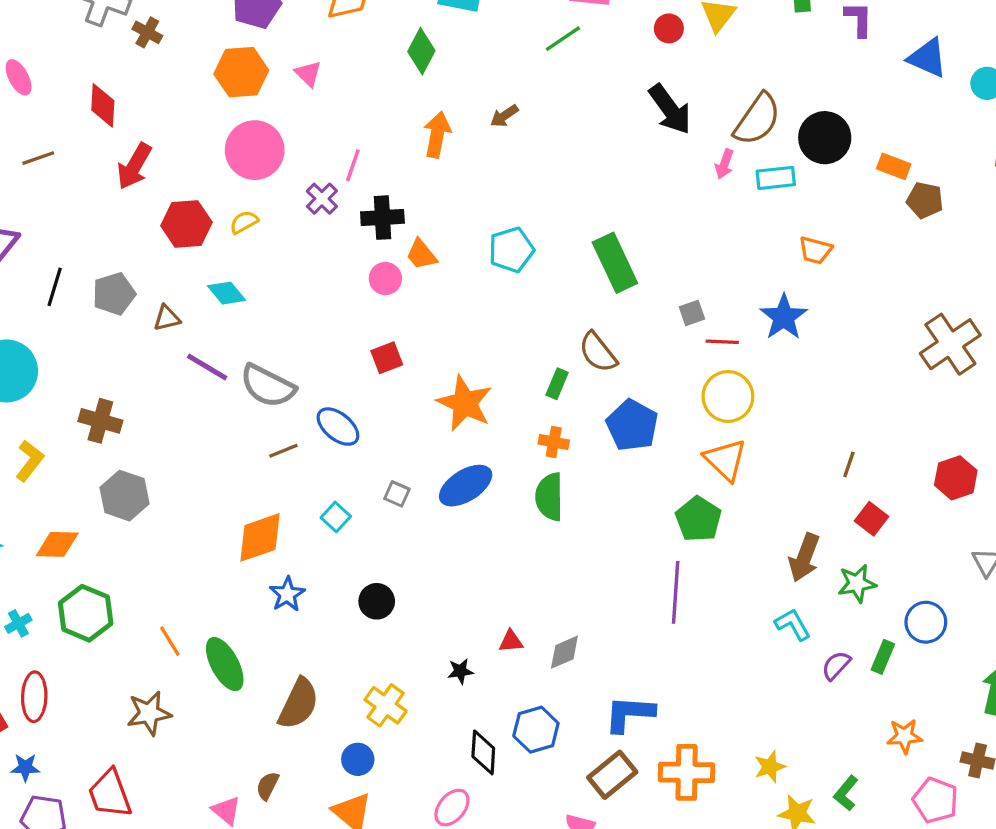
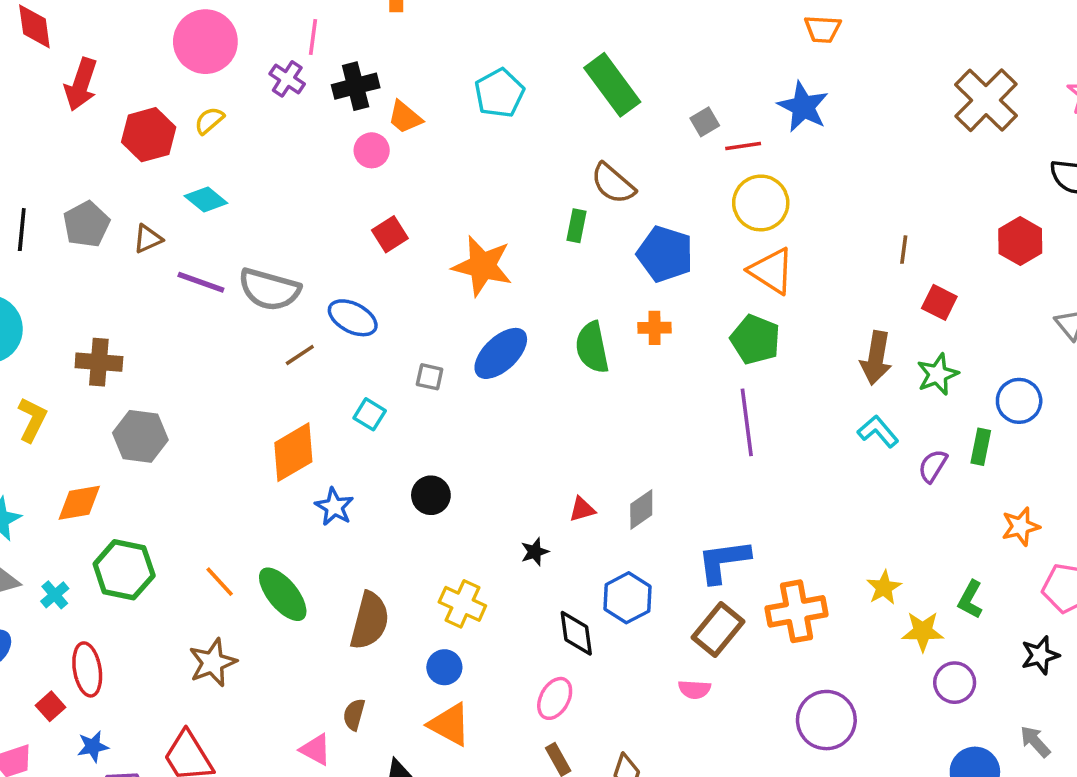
orange cross: (554, 442) -> (655, 328), moved

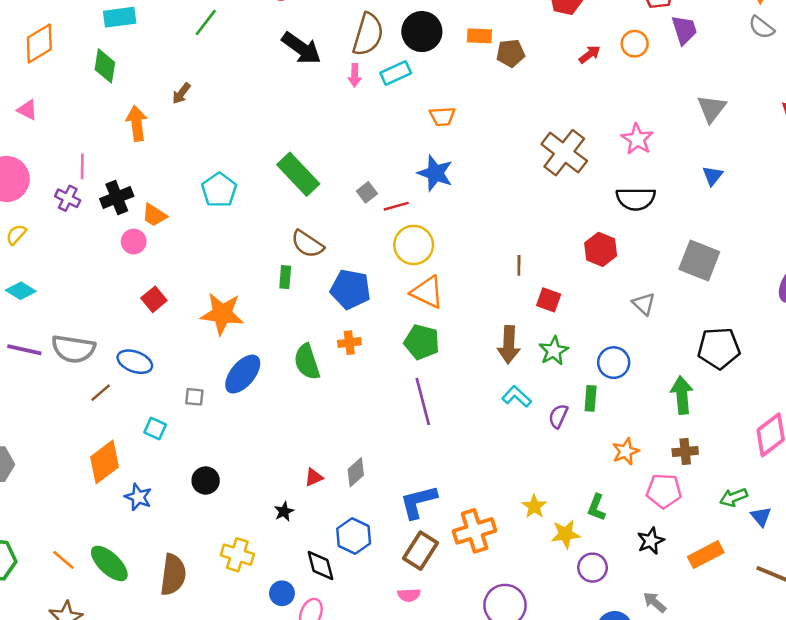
blue circle: (444, 667) -> (282, 593), moved

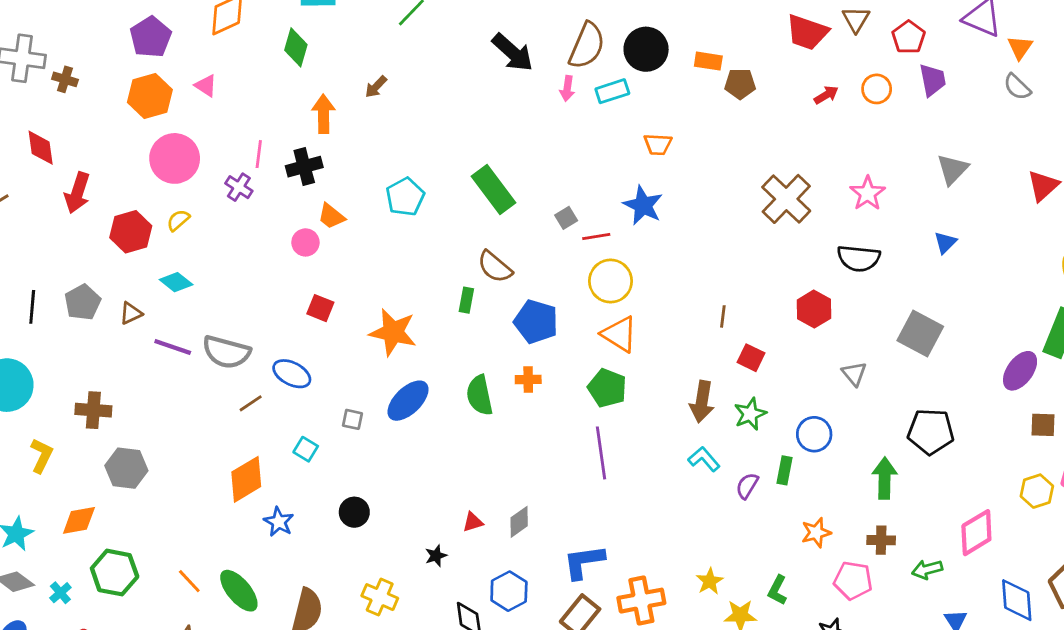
black cross: (117, 197) -> (304, 167), moved
red square: (154, 299) -> (320, 308), turned -35
green arrow: (733, 497) -> (927, 569), moved

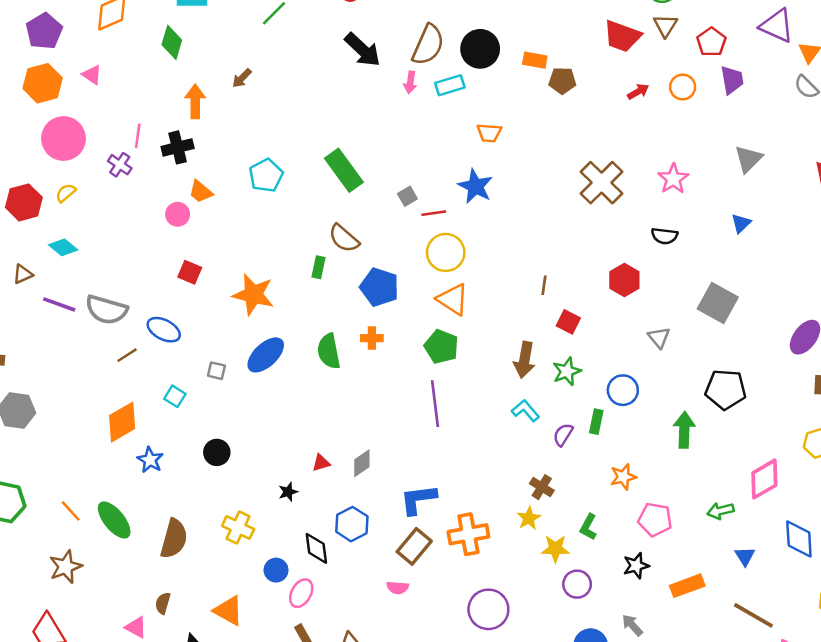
black semicircle: (859, 258) -> (664, 236), size x0.7
brown cross: (881, 540) -> (542, 487), moved, turned 30

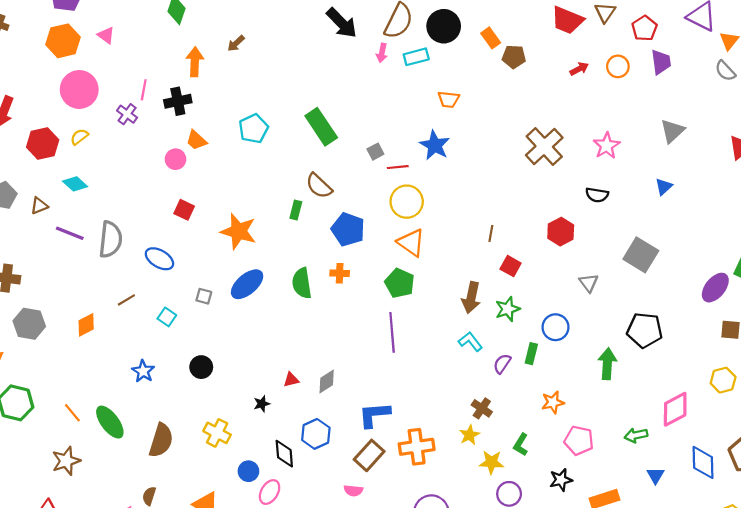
orange rectangle: (535, 60) -> (491, 38), turned 42
gray semicircle: (106, 310) -> (110, 239), turned -102
brown line: (127, 355) -> (126, 300), moved
orange diamond: (122, 422) -> (86, 325), moved, size x0.7

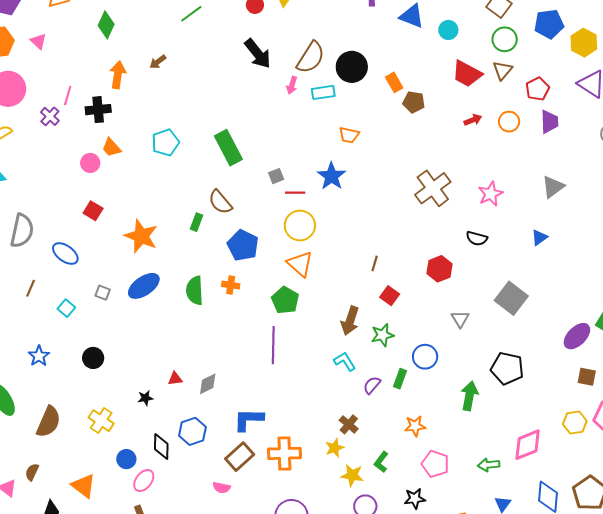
brown line: (126, 300) -> (31, 288), turned -42

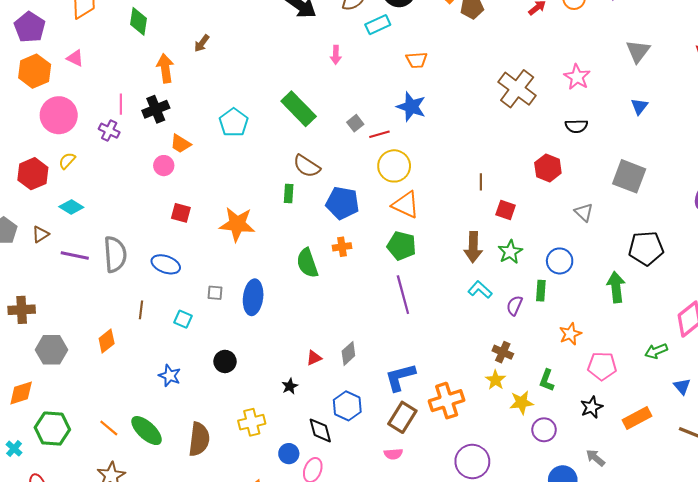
pink arrow: (292, 85) -> (336, 55), moved
blue ellipse: (144, 286) -> (253, 297), moved, turned -32
yellow cross: (101, 421) -> (252, 422), turned -30

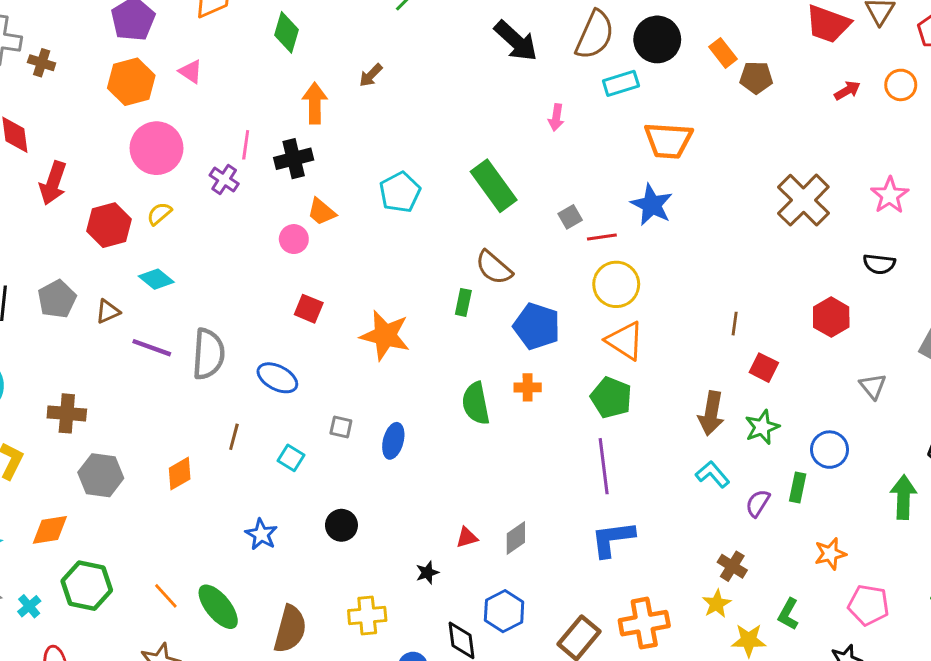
orange trapezoid: (417, 60) -> (668, 140), size x1.6
blue ellipse: (253, 297) -> (393, 441), size x0.7
blue L-shape: (400, 377) -> (613, 539), moved

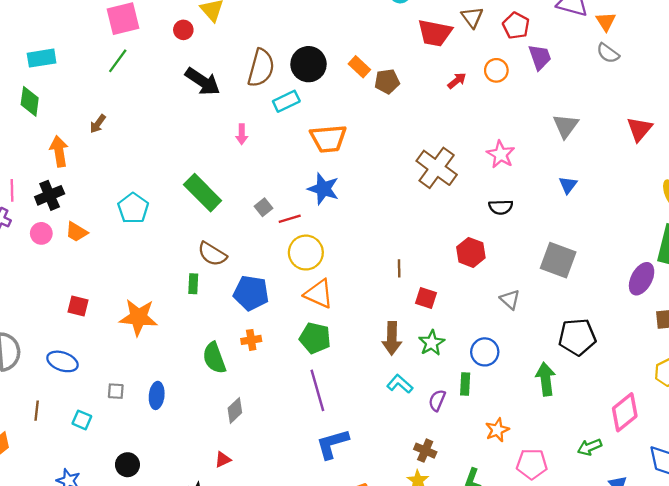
pink circle: (294, 239) -> (41, 233), moved
gray diamond: (516, 538) -> (235, 410), moved

